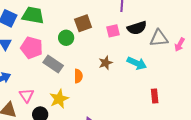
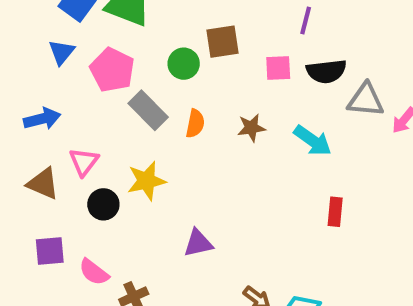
orange semicircle: (78, 76) -> (195, 124), moved

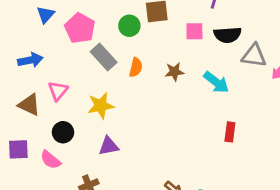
black circle: (103, 204) -> (63, 132), moved
purple triangle: (198, 243) -> (109, 146), moved
purple square: (50, 251) -> (18, 149), moved
pink semicircle: (94, 272) -> (50, 160), moved

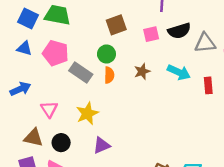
blue triangle: (46, 15) -> (24, 48), turned -42
green circle: (129, 26) -> (106, 54), moved
brown triangle: (29, 105) -> (34, 138), moved
red rectangle: (230, 132) -> (208, 85), moved

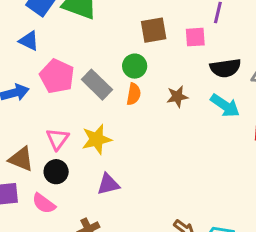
black semicircle: (179, 31) -> (225, 68), moved
pink square: (151, 34) -> (195, 37), moved
pink pentagon: (56, 53) -> (57, 76), moved
pink triangle: (49, 109) -> (57, 139), moved

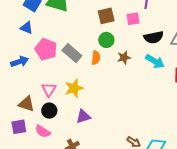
green circle: (135, 66) -> (106, 40), moved

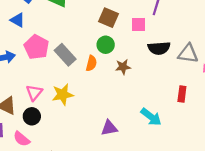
brown square: (106, 16) -> (109, 18), turned 30
cyan arrow: (155, 61) -> (151, 117), moved
purple triangle: (83, 117) -> (109, 128), moved

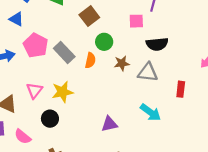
brown square: (109, 18) -> (89, 16), moved, turned 30
gray triangle: (188, 54) -> (148, 72), moved
black circle: (32, 116) -> (50, 119), moved

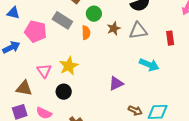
gray rectangle: (64, 52) -> (62, 20), moved

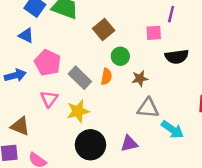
gray rectangle: (62, 20) -> (80, 78), moved
gray triangle: (138, 31) -> (148, 108), moved
pink triangle: (44, 71) -> (49, 99), moved
black circle: (64, 92) -> (90, 145), moved, size x1.6

